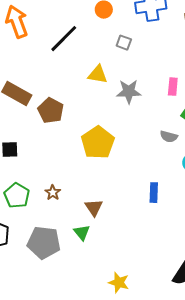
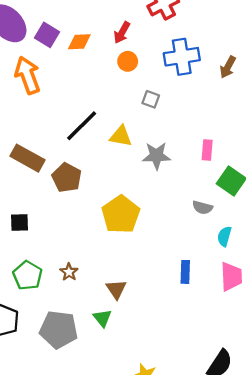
black line: (64, 39) -> (82, 126), moved

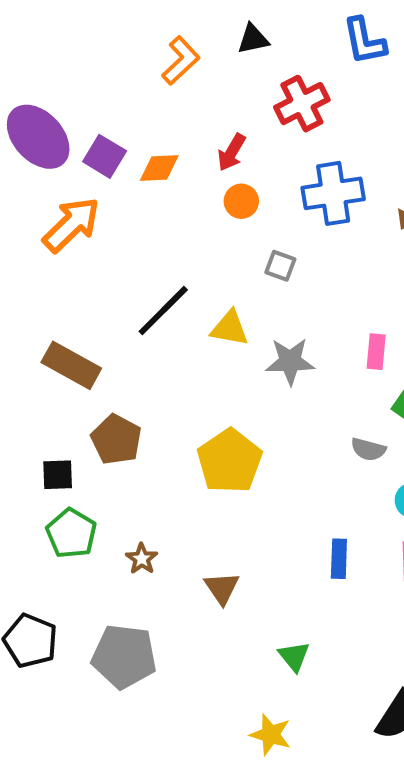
orange arrow: (28, 75) -> (71, 225), turned 66
brown pentagon: (67, 178) -> (116, 440), moved
green pentagon: (28, 275) -> (71, 533), moved
green triangle: (102, 318) -> (294, 656), moved

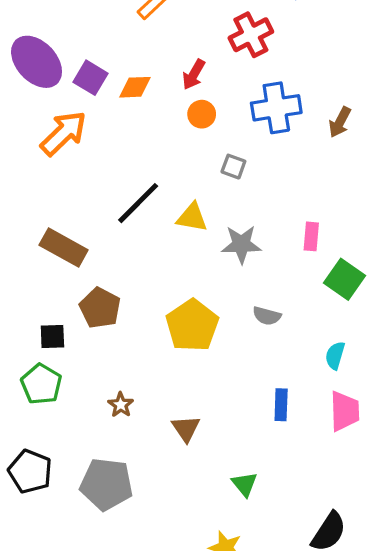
gray semicircle: (368, 449) -> (267, 316), moved
green pentagon: (71, 533) -> (41, 384), moved

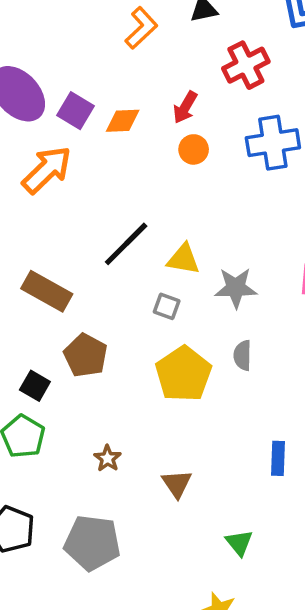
gray square: (233, 167) -> (167, 306), moved
gray semicircle: (267, 316) -> (243, 355), moved, turned 76
black square: (52, 336) -> (35, 386), turned 32

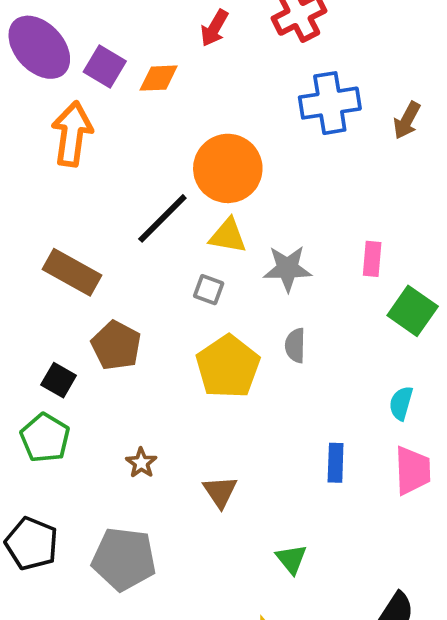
red arrow: (185, 107) -> (214, 28), moved
orange circle: (194, 149) -> (228, 168), moved, size x2.0
orange arrow: (47, 170) -> (72, 134), turned -38

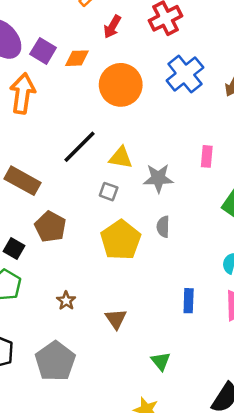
blue cross: (330, 103) -> (185, 74), turned -30
orange circle: (228, 168) -> (121, 85), moved
pink rectangle: (372, 259) -> (207, 156), moved
gray pentagon: (124, 559) -> (55, 361), turned 30

